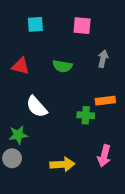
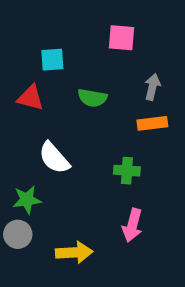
cyan square: (35, 24) -> (52, 60), moved
orange rectangle: (105, 101) -> (152, 123), moved
pink arrow: (104, 156) -> (132, 225), moved
yellow arrow: (62, 164) -> (74, 252), moved

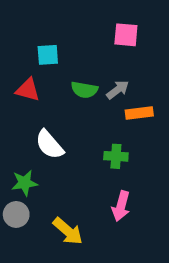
pink square: (121, 38) -> (126, 35), moved
gray arrow: (152, 87) -> (118, 90), moved, turned 40
yellow arrow: (74, 252) -> (68, 231), turned 44

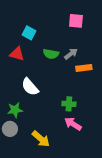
cyan square: (48, 55) -> (29, 33), turned 32
green cross: (116, 156) -> (69, 104), moved
pink arrow: (121, 206) -> (73, 124), turned 108

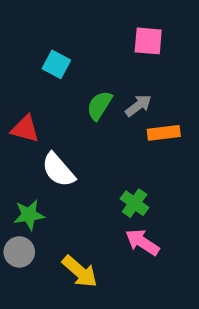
red triangle: (17, 54) -> (25, 129), moved
green semicircle: (51, 54) -> (99, 105), turned 112
green cross: (69, 104) -> (135, 203), turned 32

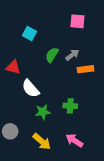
green cross: (135, 203) -> (70, 106), turned -32
green star: (29, 215) -> (43, 112), moved
pink arrow: (142, 242) -> (74, 141), moved

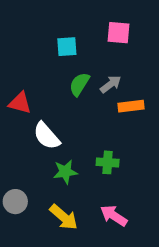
cyan square: (30, 34) -> (67, 47), moved, turned -32

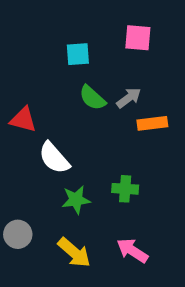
green semicircle: (79, 84) -> (92, 98), turned -80

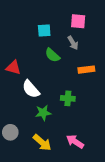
gray arrow: (129, 98) -> (73, 43), moved, turned 96
green cross: (125, 189) -> (68, 98), moved

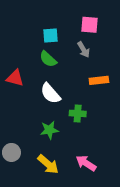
green semicircle: (52, 55) -> (48, 59), moved
white semicircle: (31, 89) -> (50, 93), moved

